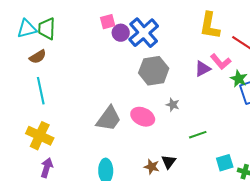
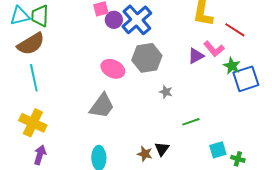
brown semicircle: (38, 57) -> (31, 44), size x1.6
pink ellipse: (143, 117) -> (113, 69), moved

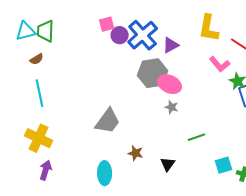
brown semicircle: (31, 44) -> (37, 59), size x0.5
purple triangle: (196, 56) -> (171, 45), moved
pink ellipse: (113, 69) -> (170, 84), moved
brown star: (145, 154) -> (136, 153), moved

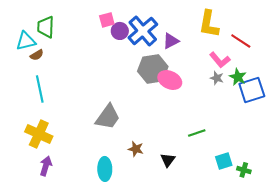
cyan triangle: (26, 31) -> (26, 41), moved
gray star: (172, 107) -> (217, 78), moved

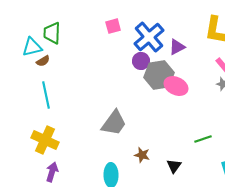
purple circle: (120, 31) -> (141, 61), moved

